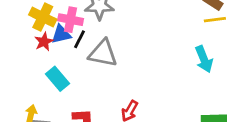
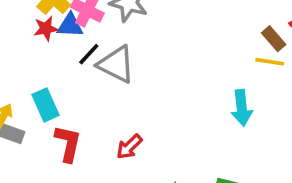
black line: (79, 39) -> (89, 54), moved
cyan rectangle: (57, 79) -> (45, 105), moved

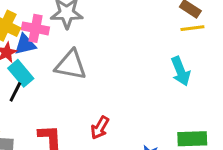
black line: (89, 54) -> (15, 92), moved
cyan rectangle: (45, 105) -> (21, 73), moved

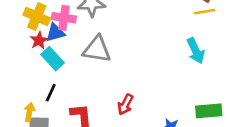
black line: (15, 92) -> (51, 93), moved

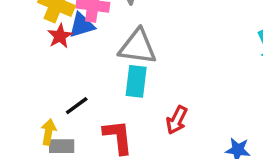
cyan rectangle: (52, 59) -> (136, 81), moved, turned 50
black line: (51, 93) -> (77, 106), turned 30

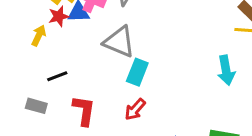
cyan rectangle: (136, 81) -> (137, 72), moved
yellow arrow: (48, 132) -> (39, 35), moved

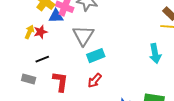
red star: (59, 16) -> (41, 32), moved
gray triangle: (119, 42) -> (83, 35), turned 40
cyan rectangle: (137, 72) -> (96, 56), turned 48

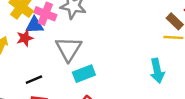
red star: (41, 32) -> (25, 38), moved
black line: (42, 59) -> (34, 80), moved

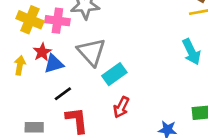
blue triangle: (35, 25) -> (54, 64), moved

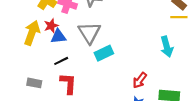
yellow arrow: (20, 65) -> (32, 33), size x1.6
red arrow: (121, 107) -> (140, 80), moved

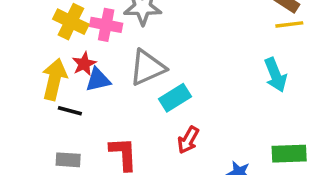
gray triangle: (89, 33) -> (147, 68), turned 45
black line: (61, 61) -> (70, 111), moved, turned 48
red arrow: (140, 80) -> (188, 140), moved

